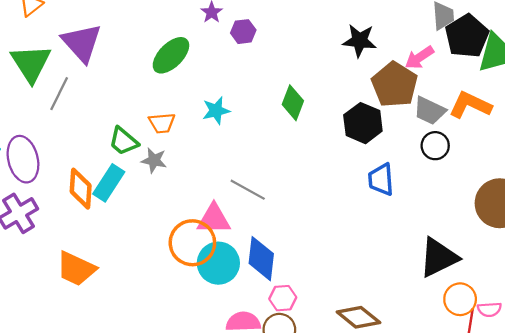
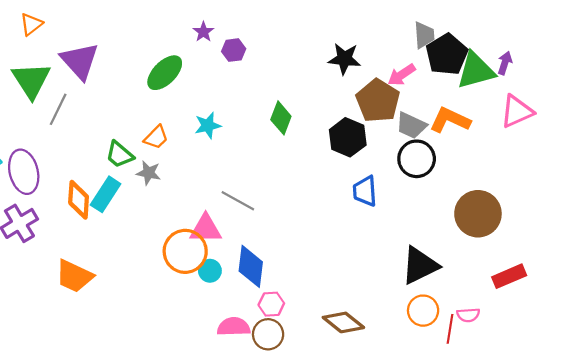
orange trapezoid: (162, 123) -> (156, 137), turned -40
black circle: (435, 146) -> (417, 159), size x1.4
cyan circle: (218, 263) -> (210, 271), size x0.6
orange circle: (460, 299) -> (423, 311), moved

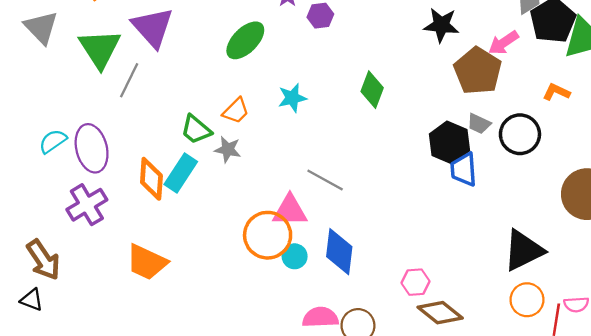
orange L-shape: (450, 120) -> (556, 92), size x0.6
gray trapezoid: (411, 125) -> (479, 124), moved, size x0.7
black hexagon: (348, 137) -> (450, 142), moved
pink hexagon: (271, 304) -> (415, 282), moved

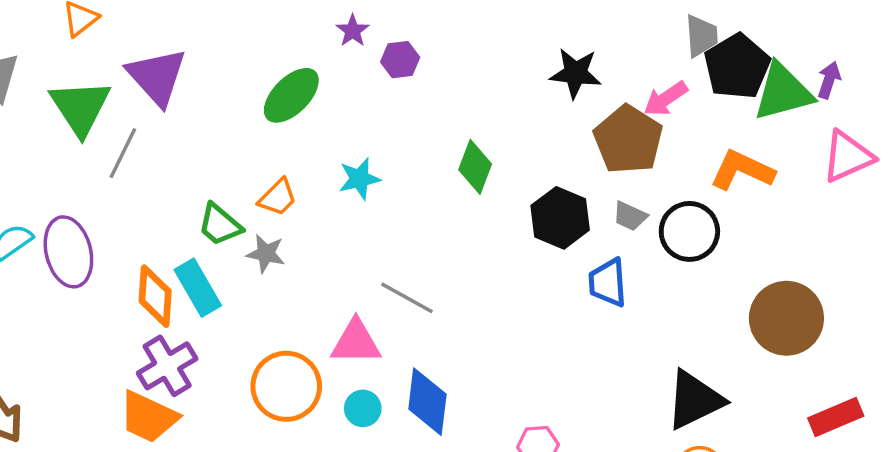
orange L-shape: (556, 92) -> (742, 170), size x1.6
black hexagon: (450, 142) -> (560, 218), moved
cyan rectangle: (181, 173) -> (198, 288), turned -63
purple cross: (87, 205) -> (167, 366), moved
orange circle: (268, 235) -> (286, 386), moved

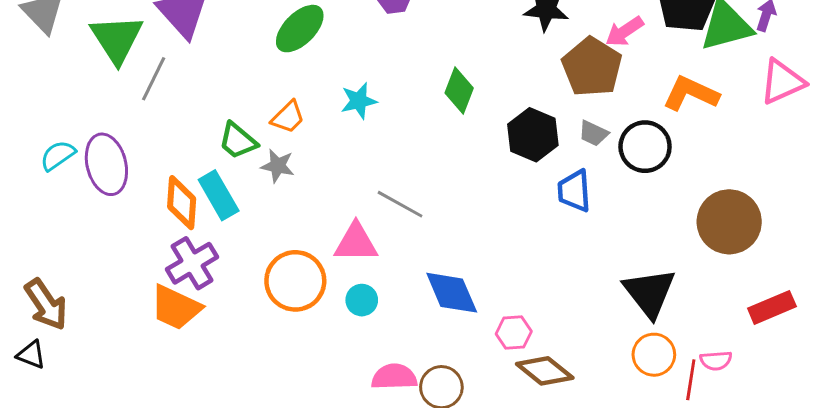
black triangle: (695, 400) -> (649, 293), turned -42
blue diamond: (427, 402) -> (452, 293), moved, turned -30

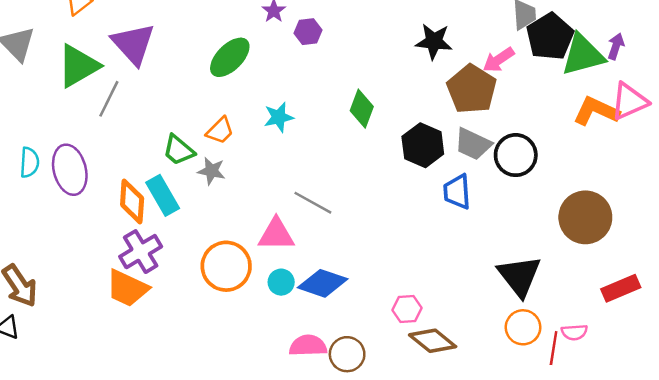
green triangle: (117, 39) -> (78, 66), turned 33
orange L-shape: (691, 93) -> (596, 111), moved
gray trapezoid: (593, 133) -> (473, 144), size x1.5
cyan semicircle: (58, 155) -> (29, 162), turned 128
blue diamond: (452, 293) -> (323, 283), moved, turned -48

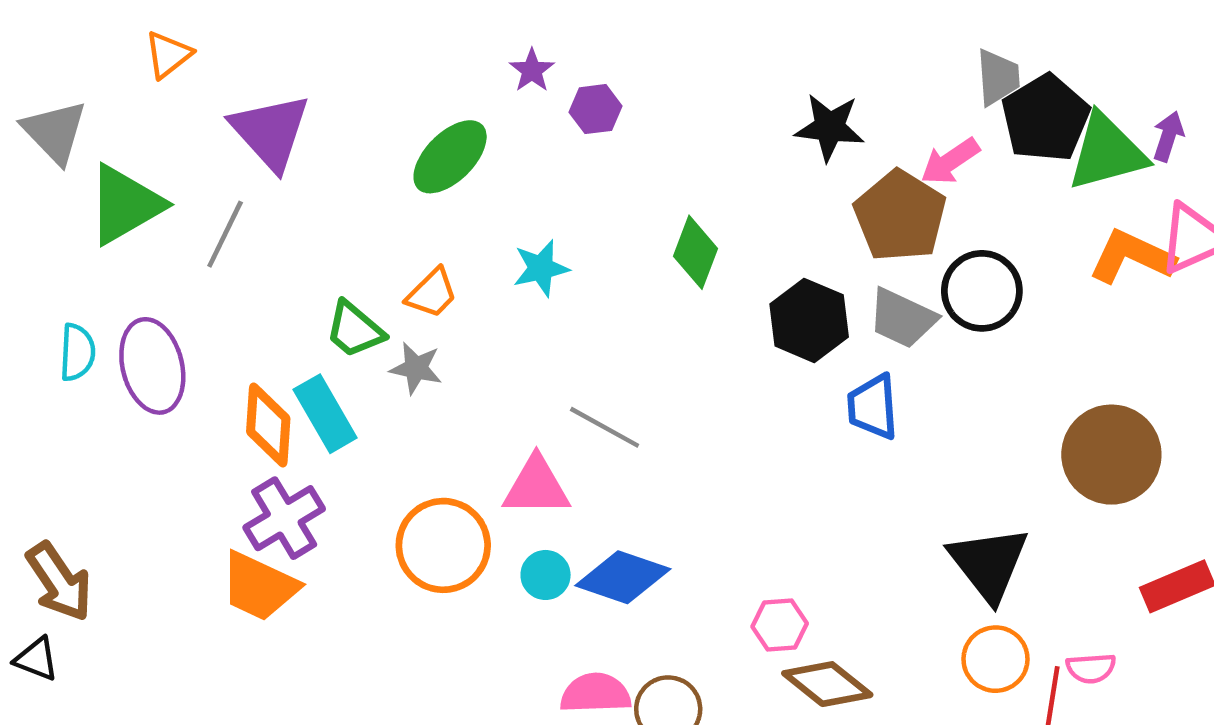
green triangle: (78, 66) -> (125, 205), moved
black circle: (516, 155) -> (982, 291), moved

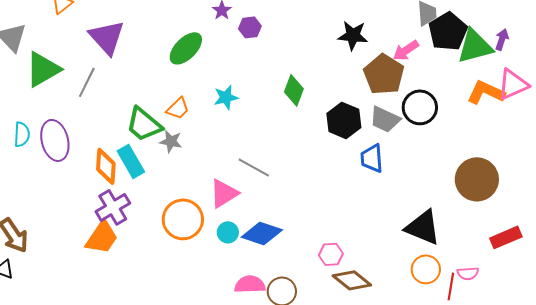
green trapezoid: (355, 330) -> (144, 124), size x1.4
pink triangle: (536, 486) -> (224, 193), turned -32
black triangle: (989, 564) -> (423, 227), turned -30
orange trapezoid: (259, 586) -> (102, 237), turned -81

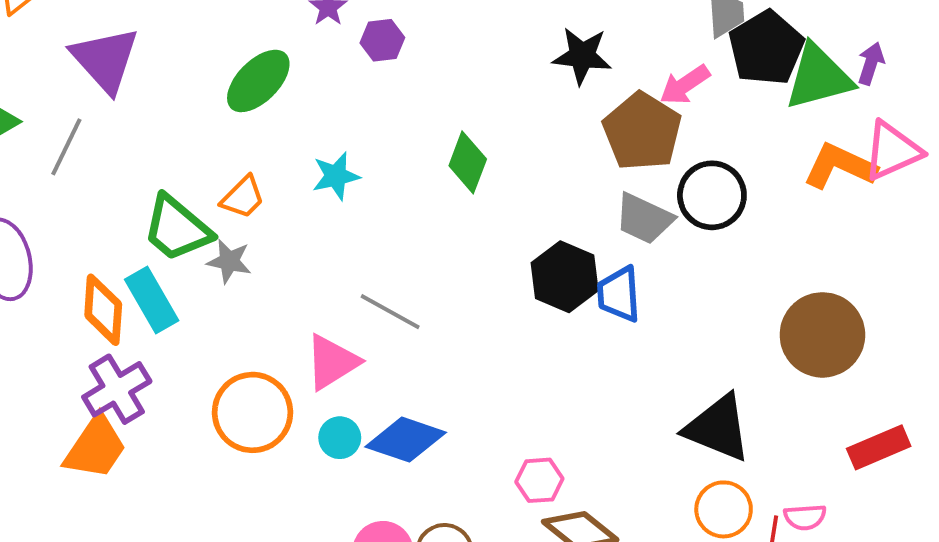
black hexagon: (344, 120) -> (565, 277), moved

